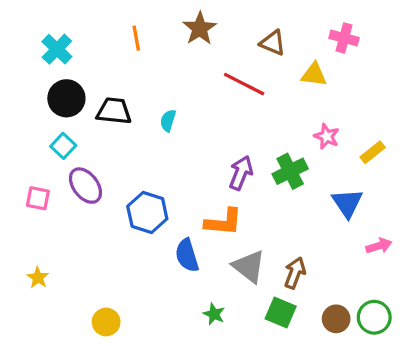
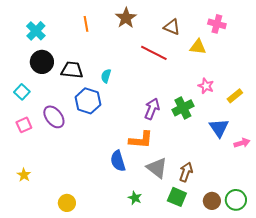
cyan square: (63, 146) -> (22, 92), moved
pink square: (38, 198) -> (24, 125), turned -35
blue hexagon: (147, 213) -> (88, 101), moved
pink arrow: (379, 246) -> (242, 143), moved

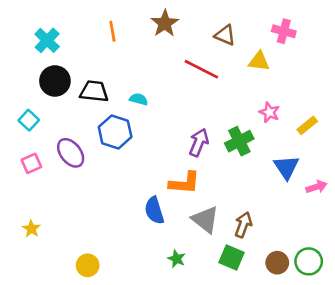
cyan semicircle: (106, 76) -> (139, 99), turned 88

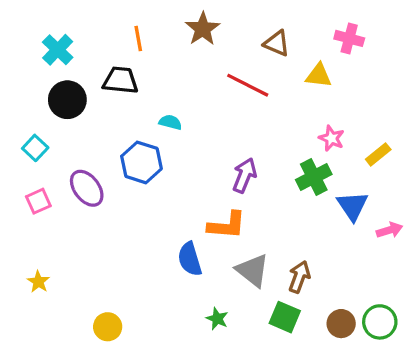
black trapezoid: (94, 91) -> (121, 80), moved
green cross: (239, 141) -> (314, 177), moved

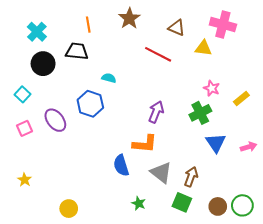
pink cross: (349, 38) -> (223, 25), size x1.4
blue triangle: (352, 206) -> (216, 143), moved

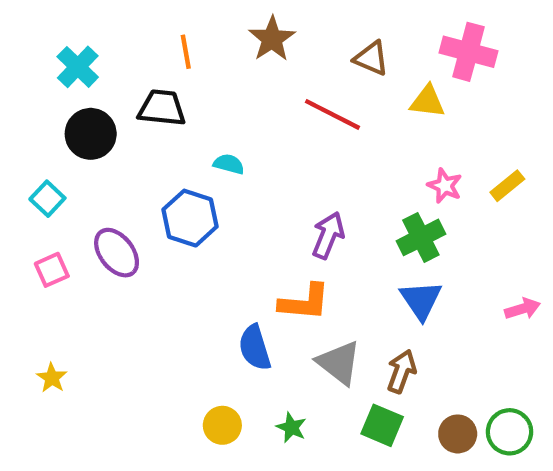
yellow rectangle: (241, 99) -> (507, 186), moved
blue triangle: (216, 143) -> (421, 300), moved
yellow circle: (69, 209) -> (222, 425), moved

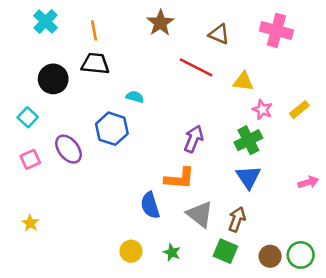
orange line: (186, 52) -> (94, 30), moved
cyan cross: (78, 67) -> (46, 22), moved
yellow triangle: (427, 101) -> (243, 81), moved

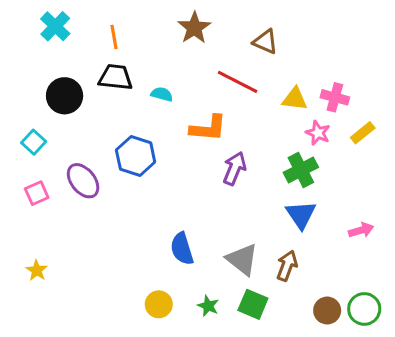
pink cross: (276, 30) -> (335, 97), moved, size x0.7
cyan semicircle: (135, 97) -> (162, 94), moved
orange L-shape: (179, 178) -> (208, 128), moved
pink arrow: (308, 182) -> (361, 230), moved
green square: (225, 251) -> (253, 304), moved

